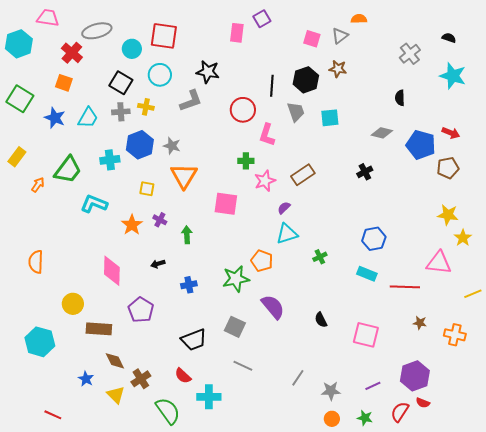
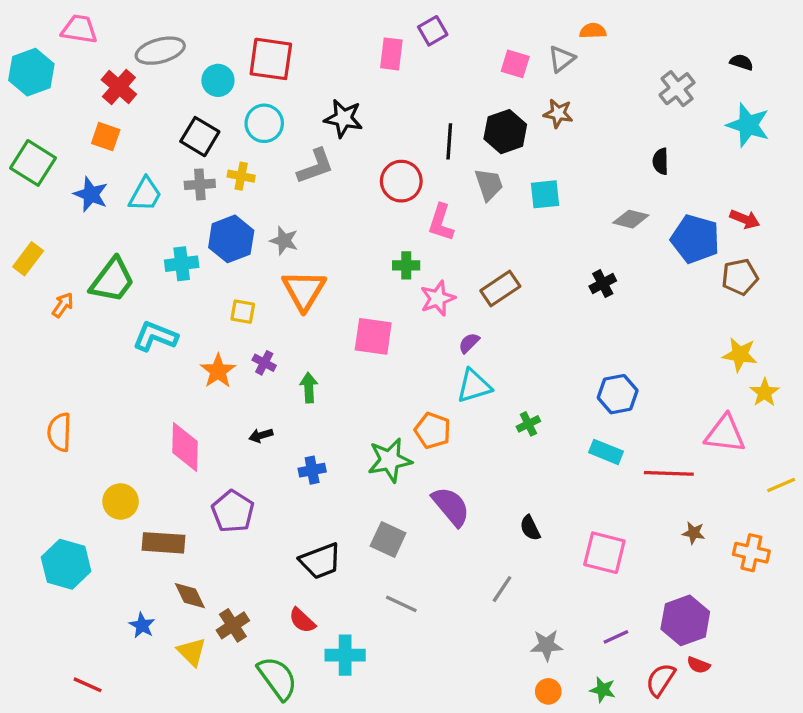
gray line: (298, 378) -> (502, 589), moved

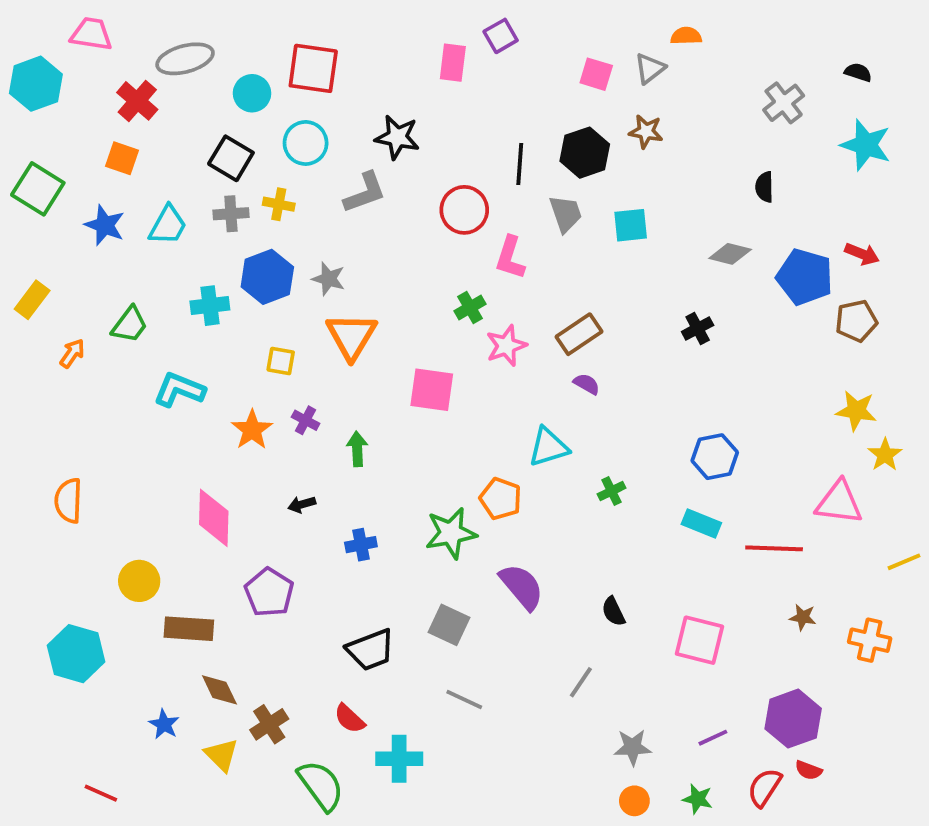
green cross: (406, 265) -> (470, 307), turned -30
green trapezoid: (112, 280) -> (130, 325), size x0.7
purple semicircle: (469, 343) -> (587, 384), moved, turned 75

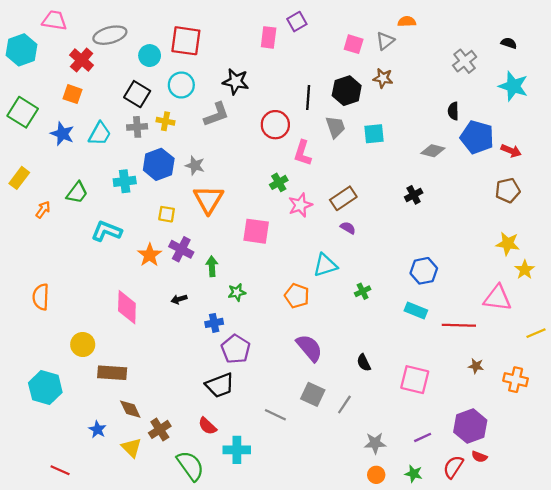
blue pentagon: (805, 277) -> (477, 137), moved
purple cross: (306, 420) -> (181, 249), size x1.5
green star: (451, 533) -> (237, 292), moved, size x0.6
purple pentagon: (269, 592) -> (236, 349), moved
gray square: (449, 625) -> (313, 394), moved

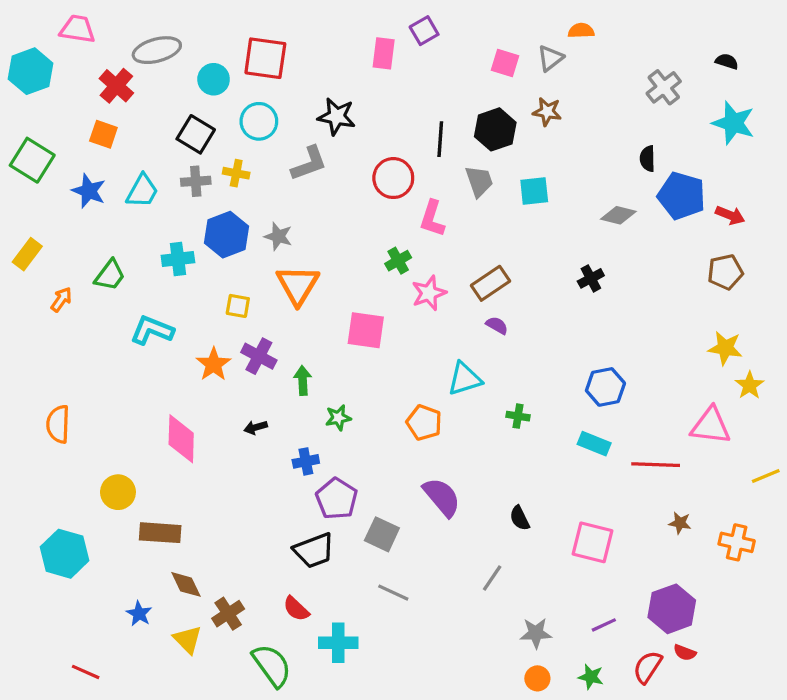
green cross: (363, 291) -> (518, 416), turned 35
gray square: (313, 394) -> (382, 534), moved

